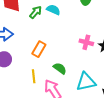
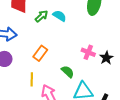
green semicircle: (60, 68) -> (68, 72), moved

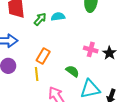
cyan semicircle: (59, 16) -> (58, 17), turned -32
yellow line: (32, 79) -> (37, 74), moved

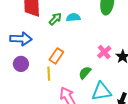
pink cross: (91, 49) -> (104, 52), turned 32
green semicircle: (73, 71) -> (85, 73), turned -88

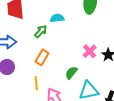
green arrow: (55, 19) -> (41, 31), moved
yellow line: (49, 74) -> (36, 83), moved

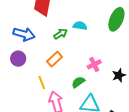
pink cross: (90, 51) -> (94, 64), moved
yellow line: (36, 83) -> (42, 82), turned -32

